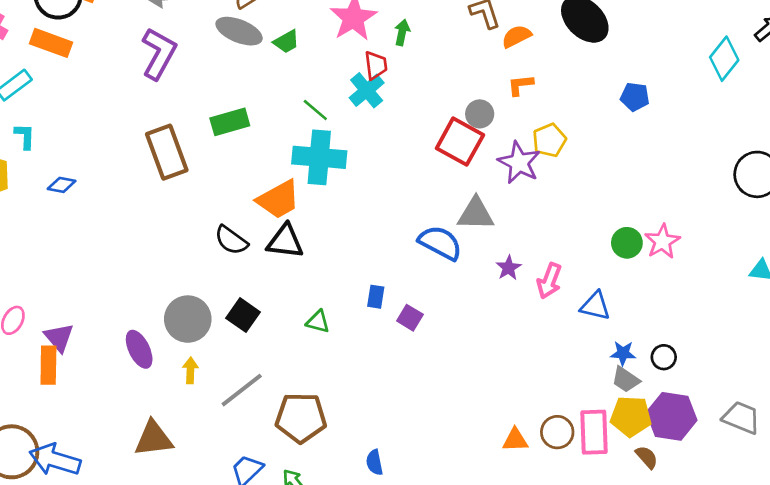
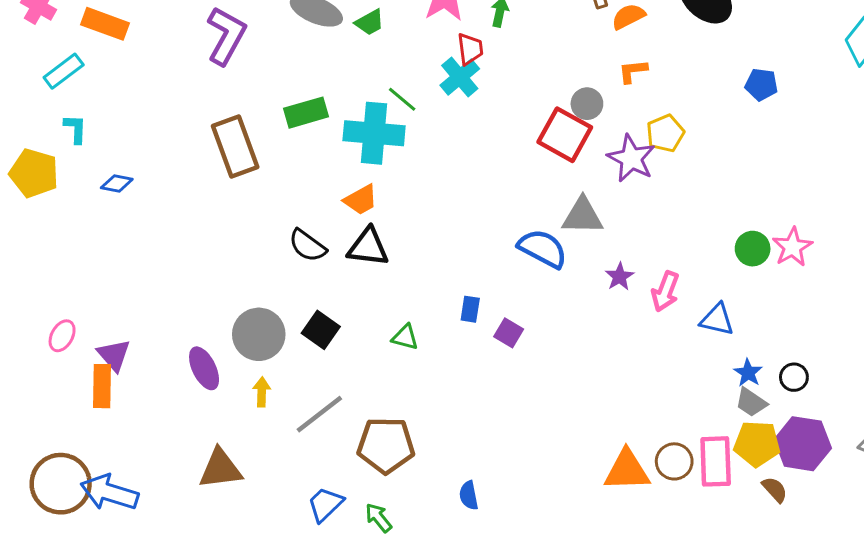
cyan cross: (319, 157) -> (374, 133), moved
orange trapezoid: (278, 199) -> (361, 200), size x0.7
blue star: (623, 353) -> (748, 373), turned 30
orange triangle: (515, 440) -> (627, 470), size x1.6

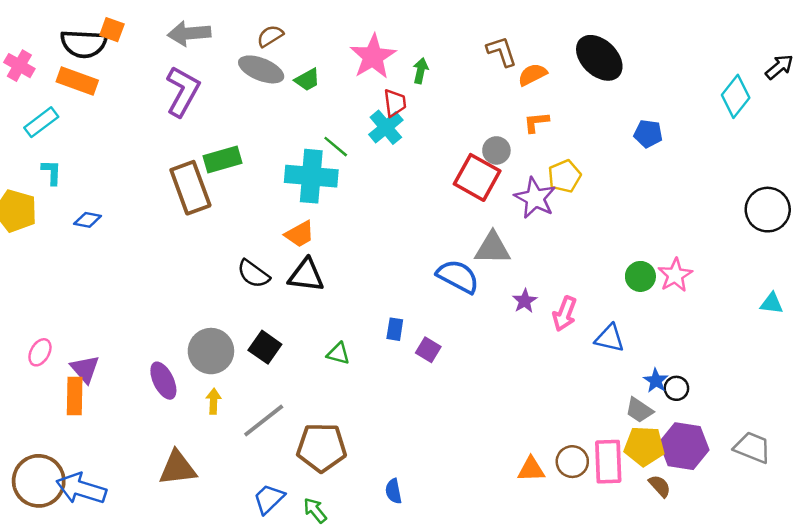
green rectangle: (306, 113) -> (223, 159), moved
blue star: (748, 373) -> (656, 381), moved
orange triangle: (627, 470) -> (531, 469), size x0.7

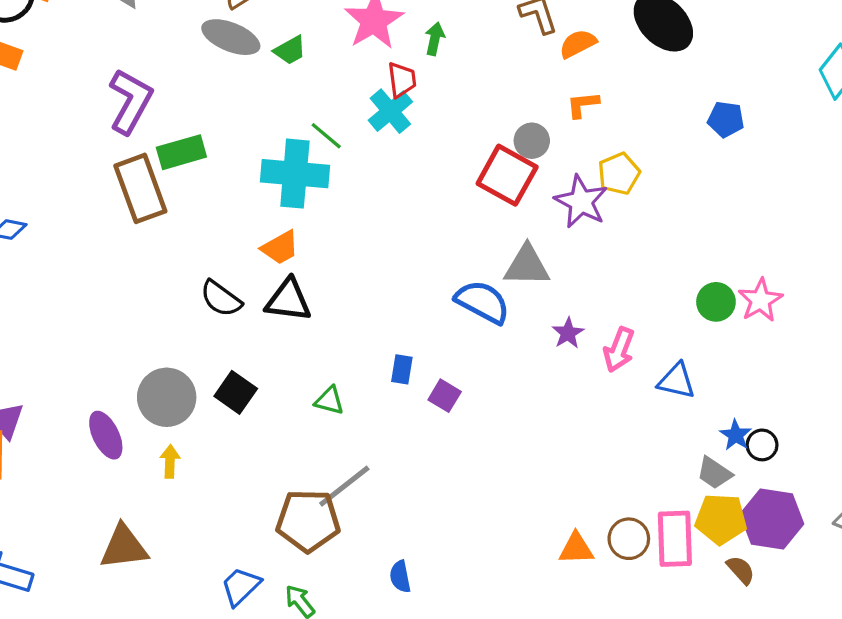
purple L-shape: (183, 91) -> (130, 101), moved
gray line: (264, 420) -> (344, 486), moved

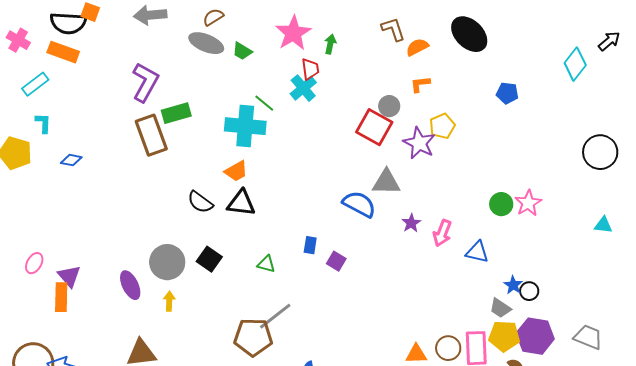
green trapezoid: (290, 50) -> (242, 51), turned 60

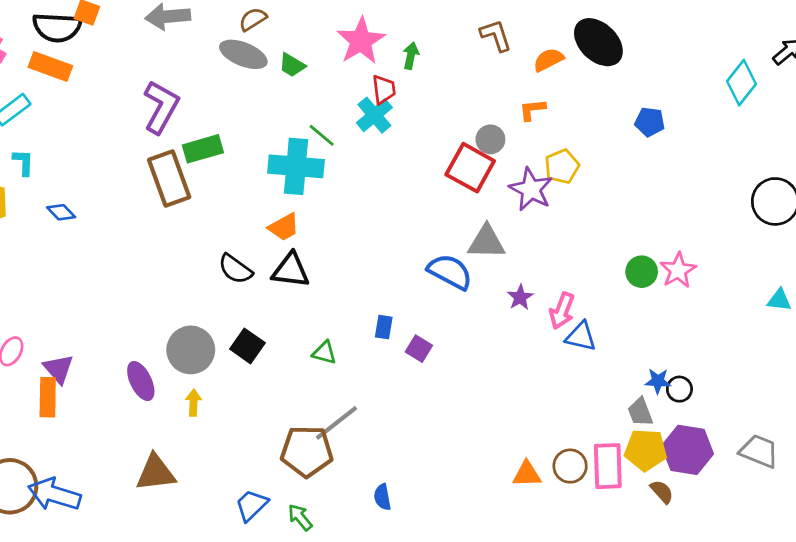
orange semicircle: (417, 47) -> (548, 60), moved
blue diamond: (71, 160) -> (61, 212), turned 35
blue triangle: (477, 252) -> (581, 336), moved
blue star: (513, 285) -> (658, 381), turned -30
gray trapezoid: (500, 308) -> (640, 412), turned 35

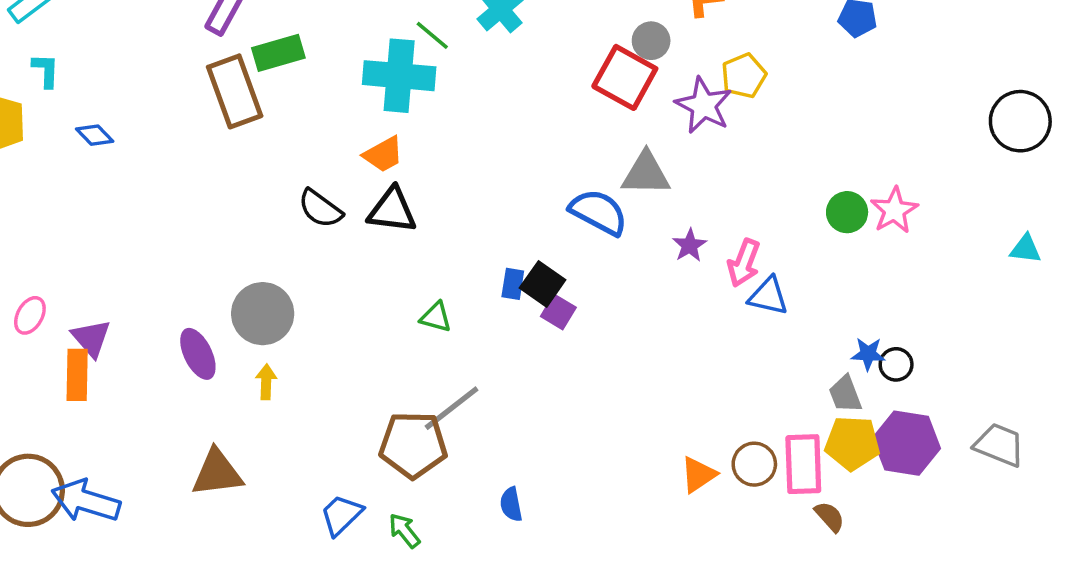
black square: (247, 346) -> (543, 284), moved
orange triangle: (527, 474) -> (698, 475), turned -32
brown semicircle: (662, 492) -> (830, 517), moved

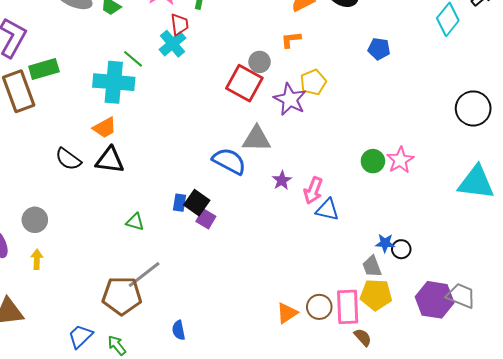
cyan triangle: (1026, 249) -> (476, 182), size x2.0
gray circle: (263, 314) -> (35, 220), size x0.7
purple hexagon: (907, 443) -> (435, 300), moved

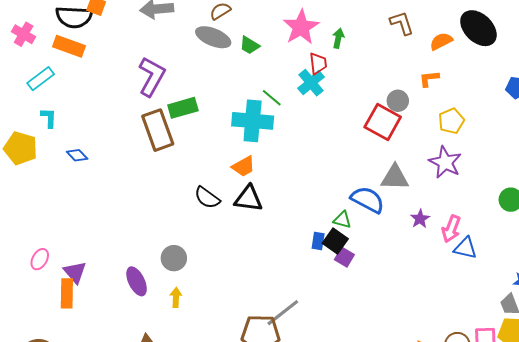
purple star: (290, 99) -> (445, 162), moved
green triangle: (135, 222) -> (342, 220), moved

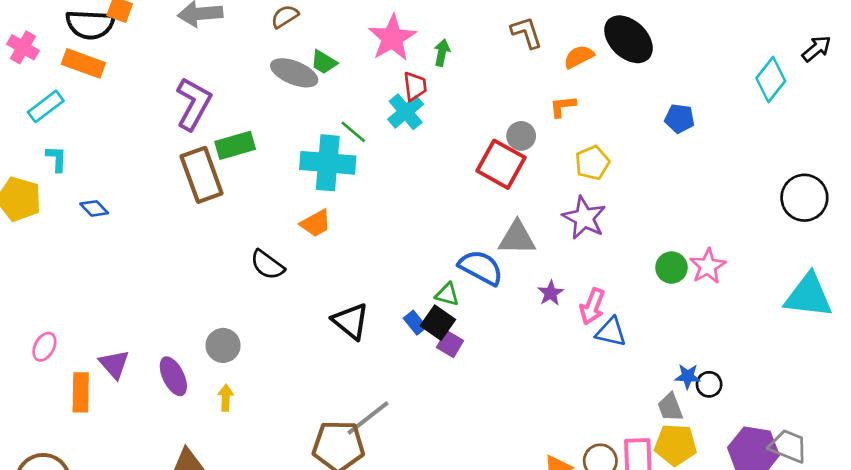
gray ellipse: (213, 37) -> (294, 73), moved
black triangle: (249, 199) -> (351, 321), moved, turned 32
blue rectangle: (318, 241) -> (415, 323), turned -48
purple triangle: (75, 272) -> (114, 364), moved

